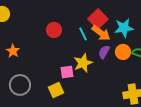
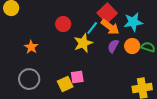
cyan line: (83, 34) -> (92, 28), turned 64
orange star: (13, 51) -> (31, 47), moved
yellow star: (83, 63) -> (83, 43), moved
pink square: (67, 72) -> (77, 77), moved

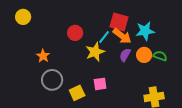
red square: (107, 13) -> (119, 22), turned -30
pink square: (77, 77) -> (100, 84), moved
gray circle: (29, 79) -> (52, 80), moved

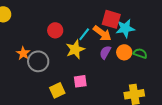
red square: (119, 22) -> (111, 19), moved
gray circle: (52, 80) -> (38, 61), moved

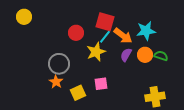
red square: (111, 19) -> (105, 22), moved
orange star: (23, 53) -> (56, 82), moved

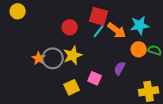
yellow star: (96, 52) -> (73, 55), moved
purple semicircle: (126, 55) -> (120, 68), moved
orange star: (56, 82) -> (39, 58), moved
pink square: (101, 84) -> (95, 78), turned 32

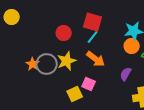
orange arrow: (117, 30) -> (96, 59), moved
orange circle: (139, 49) -> (132, 46), moved
purple semicircle: (120, 68) -> (126, 74), moved
yellow square: (72, 87) -> (75, 94), moved

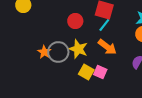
yellow star: (67, 61) -> (78, 49), turned -30
yellow square: (75, 94) -> (86, 72), moved, turned -35

